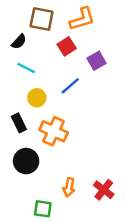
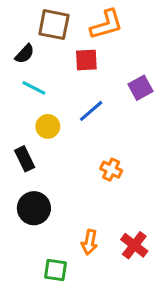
red square: (67, 46) -> (86, 60), turned 30
purple square: (97, 61) -> (140, 88), moved
orange cross: (54, 131) -> (111, 170), moved, size x0.6

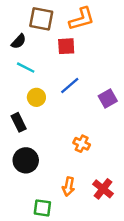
purple square: (140, 88) -> (108, 99), moved
orange cross: (111, 170) -> (82, 144), moved

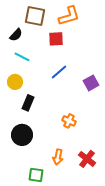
yellow circle: (36, 97) -> (15, 82), moved
black rectangle: (19, 122) -> (28, 103), moved, turned 49

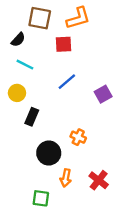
black circle: (22, 135) -> (49, 153), moved

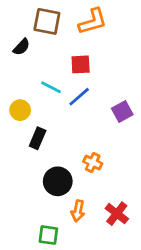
red square: (63, 44) -> (81, 64), moved
cyan line: (25, 65) -> (51, 87), moved

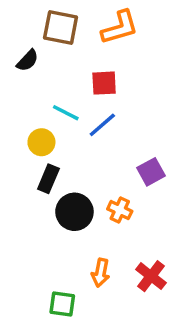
yellow circle: (20, 110) -> (41, 142), moved
purple square: (122, 111) -> (151, 172), moved
black circle: (58, 181) -> (74, 212), moved

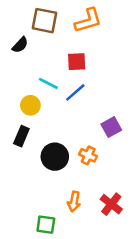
black rectangle: (48, 179) -> (21, 136), moved

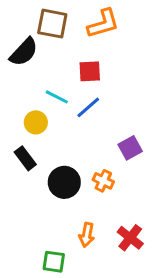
black semicircle: (20, 45) -> (24, 52), size x1.5
black rectangle: (21, 136) -> (25, 158), turned -60

